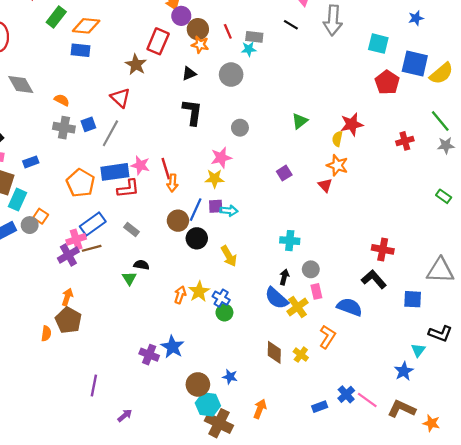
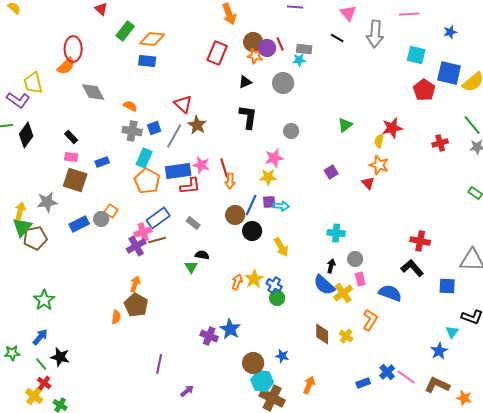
purple circle: (181, 16) -> (267, 48), moved
brown star: (136, 65) -> (197, 125), moved
cyan rectangle: (17, 200) -> (144, 158), moved

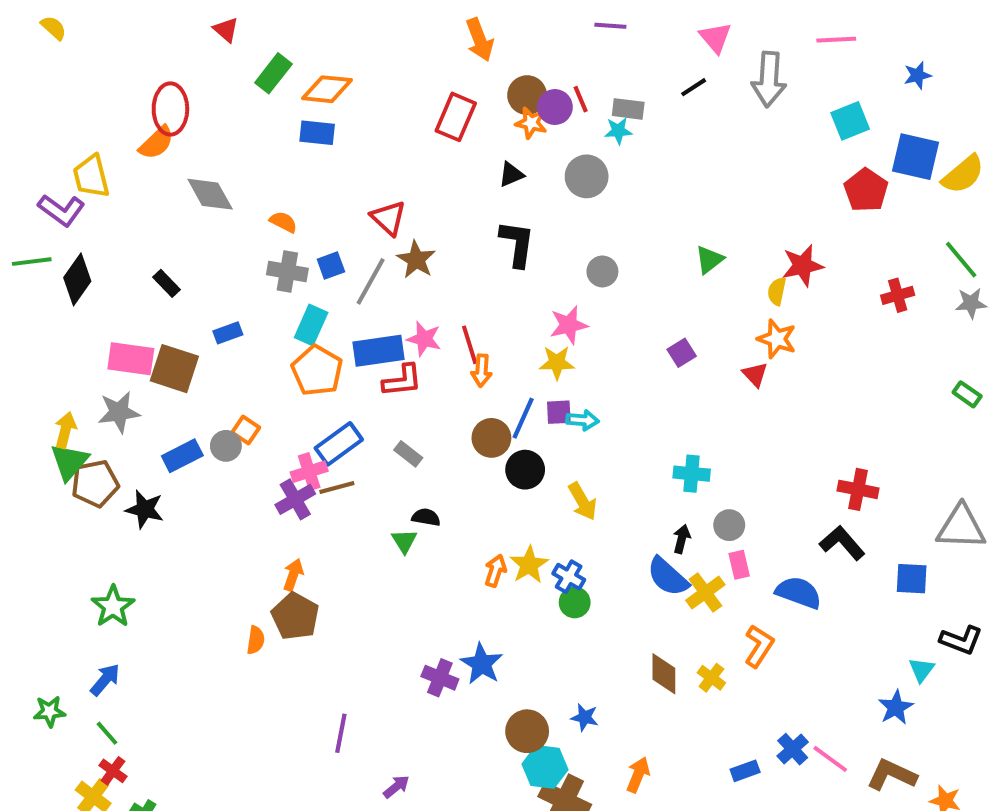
black line: (337, 38) -> (694, 87), turned -64
cyan square: (416, 55) -> (850, 121), turned -36
pink rectangle: (71, 157) -> (131, 359), moved, size x1.6
black star: (60, 357) -> (145, 509), moved

